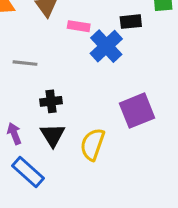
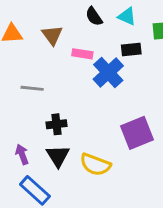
yellow semicircle: (92, 144) -> (95, 165), turned -88

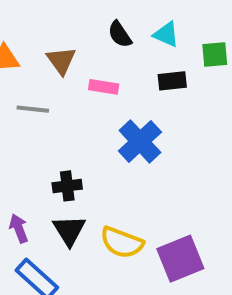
blue cross: (108, 73) -> (140, 141), moved
gray line: (32, 88) -> (33, 109), moved
purple square: (137, 133) -> (180, 259), moved

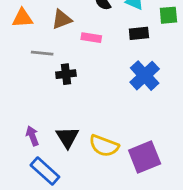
brown triangle: (61, 61) -> (62, 19), turned 45
blue cross: (140, 141) -> (145, 76), moved
black cross: (67, 186) -> (66, 74), moved

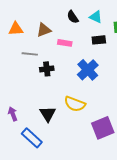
blue cross: (145, 76) -> (88, 70), moved
purple arrow: (32, 136) -> (13, 114), moved
yellow semicircle: (104, 146) -> (75, 104), moved

